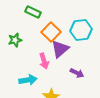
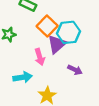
cyan hexagon: (81, 30) -> (69, 32), moved

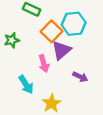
cyan hexagon: (69, 32) -> (74, 24), moved
cyan arrow: (23, 77) -> (26, 85), turned 66

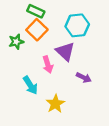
orange square: (52, 31) -> (37, 30), moved
purple triangle: (61, 50) -> (65, 51), turned -36

